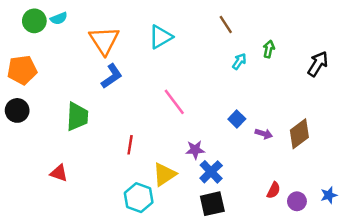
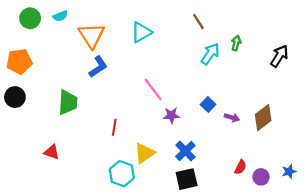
cyan semicircle: (59, 18) -> (60, 16), moved
cyan arrow: (239, 61) -> (210, 54), size x1.5
purple star: (195, 150) -> (171, 115), moved

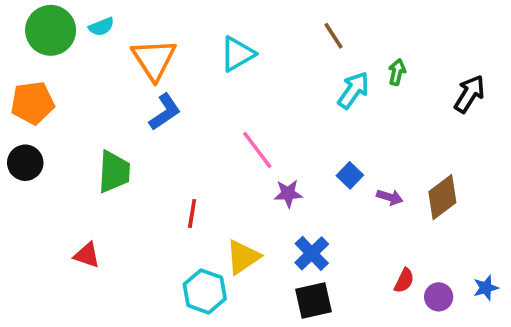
green circle: (30, 18) -> (51, 30), size x1.4

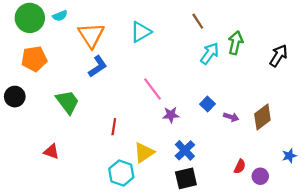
green arrow: (397, 72) -> (235, 43), size x1.5
orange pentagon: (32, 103) -> (34, 59), moved
green trapezoid: (114, 172) -> (68, 102), turned -40
blue star: (486, 288) -> (289, 156), moved

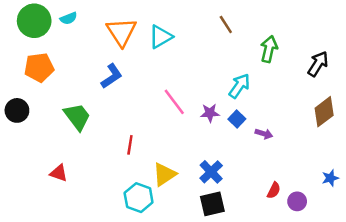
orange triangle: (91, 35) -> (121, 32), moved
cyan arrow: (210, 53) -> (239, 86), moved
purple star: (171, 115) -> (210, 113), moved
brown diamond: (262, 117) -> (324, 112), moved

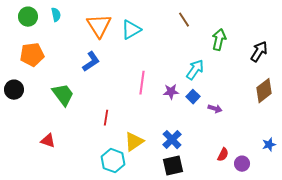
cyan semicircle: (69, 18) -> (56, 15), turned -80
green circle: (34, 21) -> (28, 17), size x0.7
pink line: (174, 102) -> (142, 83), turned 45

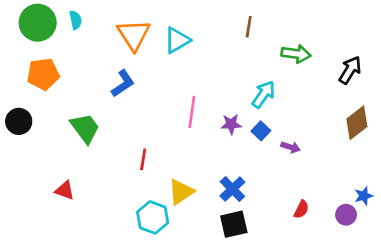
green circle: (28, 17) -> (38, 23), size x1.4
brown line: (184, 20) -> (249, 27), turned 42
green arrow: (219, 40) -> (296, 54), turned 85
purple circle: (242, 164) -> (346, 215), moved

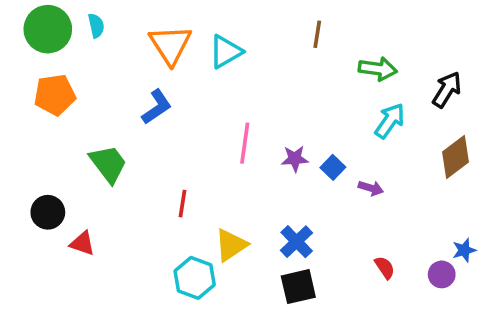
cyan arrow: (264, 94) -> (390, 121), moved
black circle: (19, 121) -> (48, 212), moved
red semicircle: (301, 209) -> (385, 268), turned -60

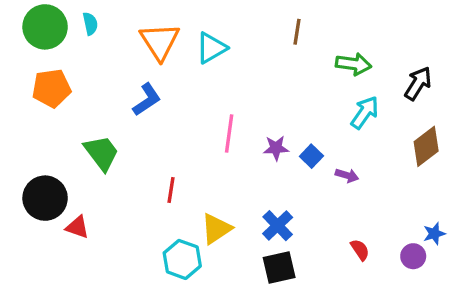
black circle: (48, 212) -> (45, 198), size x1.4

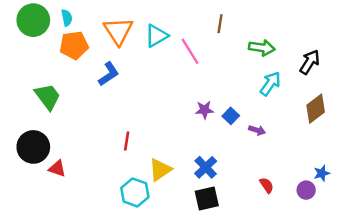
orange pentagon: (51, 88) -> (74, 45), moved
pink line: (229, 133) -> (190, 51), moved, turned -40
green trapezoid: (102, 153) -> (48, 97), moved

